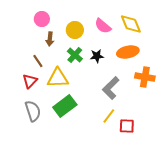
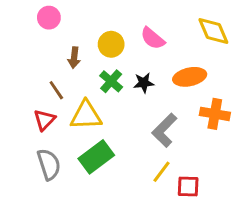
pink circle: (42, 19) -> (49, 18), moved
yellow diamond: (131, 24) -> (213, 31), moved

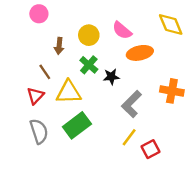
orange ellipse: (190, 77) -> (140, 53), moved
black star: (144, 83) -> (111, 77), moved
red square: (188, 187) -> (151, 149), turned -30

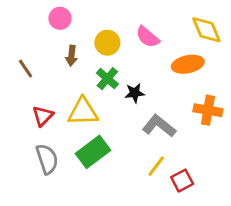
pink circle: (39, 14) -> (60, 18), moved
orange ellipse: (140, 53) -> (188, 64), moved
brown line: (45, 72) -> (26, 69), moved
gray L-shape: (132, 104) -> (159, 126), turned 84

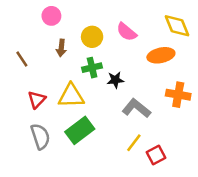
green cross: (107, 79) -> (92, 68), turned 36

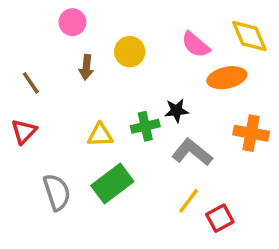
pink semicircle: (126, 32) -> (196, 45), moved
green cross: (92, 68) -> (145, 126), moved
black star: (115, 80) -> (177, 111), moved
yellow triangle: (71, 96) -> (100, 135), size x0.7
red triangle: (37, 100) -> (24, 131), moved

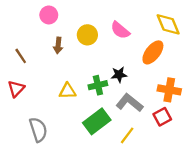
pink semicircle: (196, 45) -> (120, 30), moved
orange ellipse: (227, 78) -> (153, 52), turned -40
green rectangle: (112, 183) -> (97, 121), moved
red square: (220, 218) -> (162, 117), moved

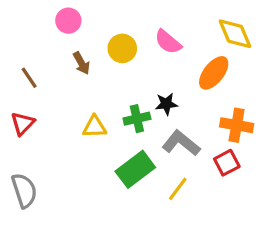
brown arrow: (58, 45) -> (81, 63), turned -35
gray semicircle: (38, 130) -> (24, 191), moved

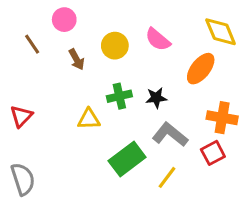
brown line: (29, 78) -> (32, 44), moved
green cross: (137, 119) -> (119, 96), moved

